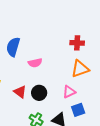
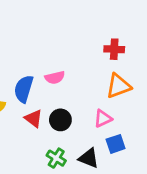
blue semicircle: (13, 47) -> (24, 89), moved

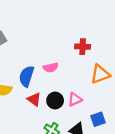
red cross: (114, 49) -> (83, 47), moved
pink triangle: (103, 118) -> (75, 99), moved

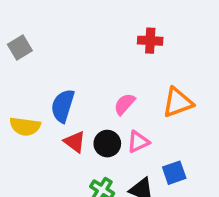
red cross: (83, 47) -> (150, 41), moved
pink semicircle: (51, 68) -> (124, 104), moved, turned 144

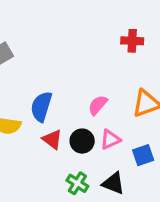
red cross: (150, 41) -> (132, 41), moved
blue square: (174, 173) -> (143, 155), moved

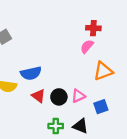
pink semicircle: (98, 105) -> (87, 46), moved
blue semicircle: (41, 107) -> (31, 73), turned -120
green cross: (77, 183) -> (56, 126), turned -32

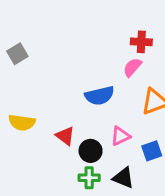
blue semicircle: (31, 73) -> (99, 96), moved
black circle: (59, 97) -> (91, 151), moved

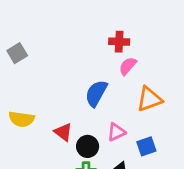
red cross: (141, 42) -> (119, 42), moved
blue semicircle: (99, 96) -> (96, 93), turned 132

